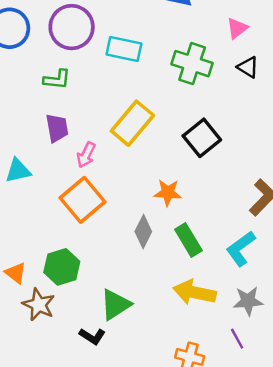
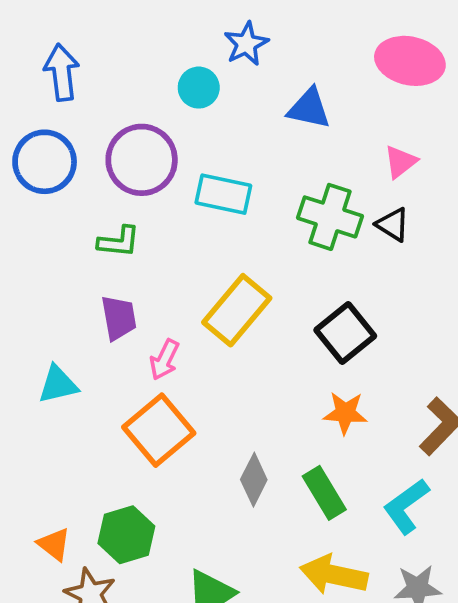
black triangle: (248, 67) -> (393, 225), moved
orange star: (168, 193) -> (345, 413), moved

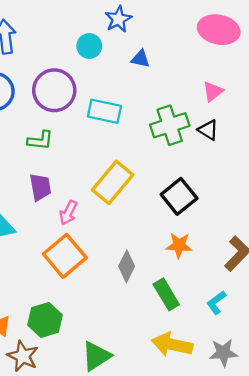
blue triangle: (309, 108) -> (141, 59), moved, size x0.7
green cross: (330, 217) -> (170, 125), turned -36
gray diamond: (254, 480) -> (127, 266), moved
cyan L-shape: (406, 506) -> (216, 302), size x0.7

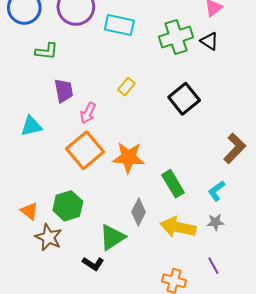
green L-shape: (40, 140) -> (47, 51), moved
yellow rectangle: (113, 182) -> (126, 87), size x0.5
orange star: (179, 245) -> (128, 157), moved, size x1.4
gray diamond: (127, 266) -> (139, 212), moved
gray star: (223, 353) -> (215, 222), moved, size x0.7

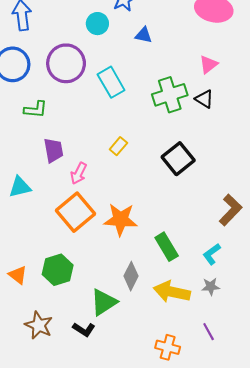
cyan rectangle: (119, 25) -> (111, 82), turned 48
brown star: (49, 237) -> (39, 325), moved

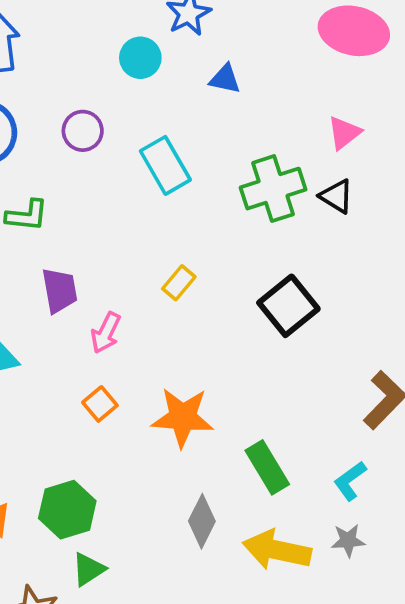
purple circle: (66, 63) -> (83, 131), size x0.6
orange square: (75, 212) -> (100, 404), size x0.5
green triangle: (104, 302) -> (88, 569), moved, size x0.7

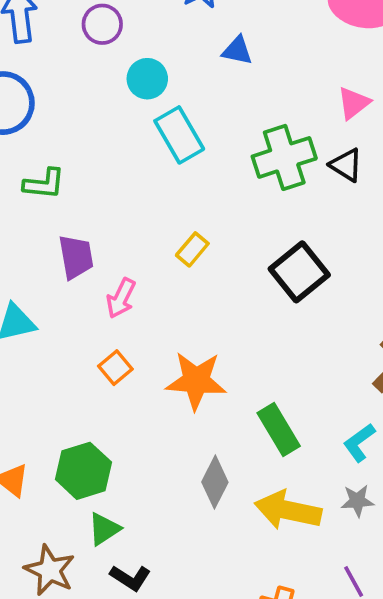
cyan circle: (140, 58) -> (147, 79), moved
purple circle: (83, 131) -> (102, 24), moved

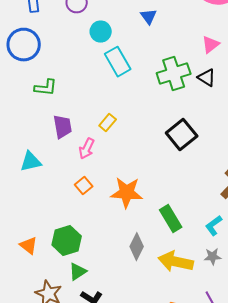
blue triangle: (237, 51) -> (149, 17), turned 42
yellow rectangle: (192, 249) -> (108, 123), moved

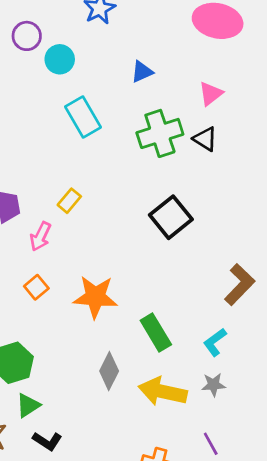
blue triangle: (149, 17) -> (142, 72), moved, turned 42
cyan circle: (101, 32) -> (60, 59), moved

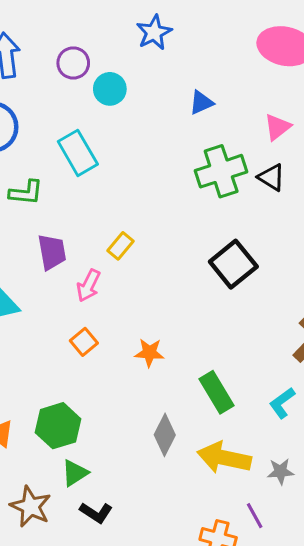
cyan rectangle: (83, 117) -> (78, 153), moved
orange star: (95, 297) -> (149, 353), size x0.6
gray star: (213, 385) -> (281, 471), moved
purple line: (211, 444) -> (255, 516), moved

